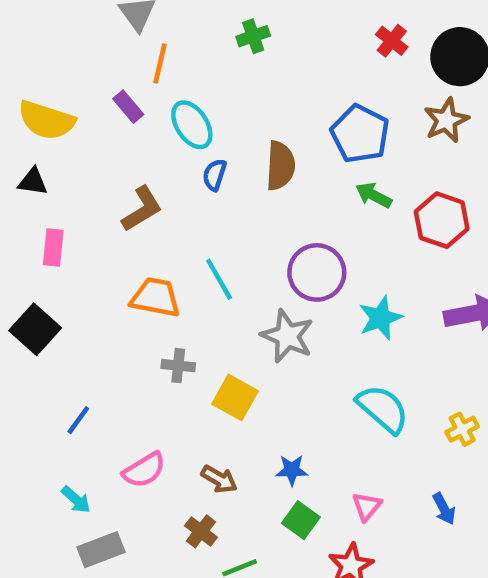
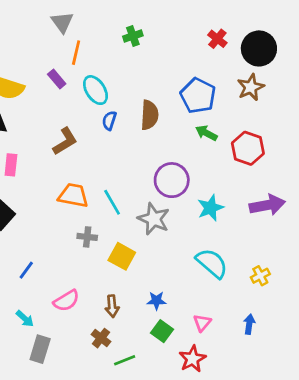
cyan line: (219, 279) -> (112, 202), moved
brown arrow: (219, 479) -> (112, 306), turned 55
blue arrow: (444, 509) -> (249, 324), turned -144
gray rectangle: (101, 550) -> (40, 349), turned -52

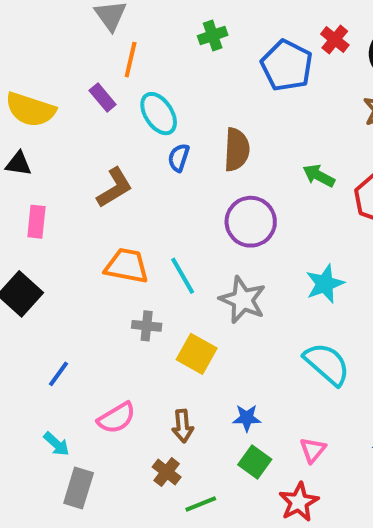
blue pentagon: (198, 96) -> (287, 66), moved
purple circle: (172, 180) -> (251, 222), moved

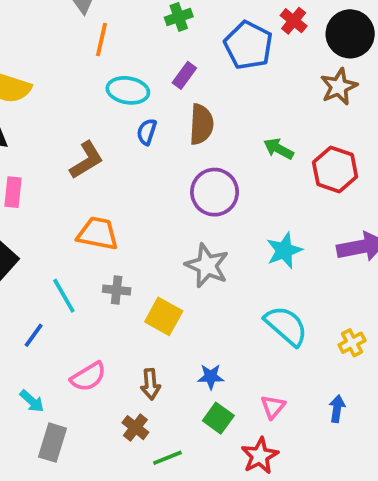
purple rectangle: (103, 98) -> (184, 75), moved, turned 76
cyan ellipse: (159, 114) -> (128, 90), turned -48
cyan line: (183, 276) -> (64, 296), moved

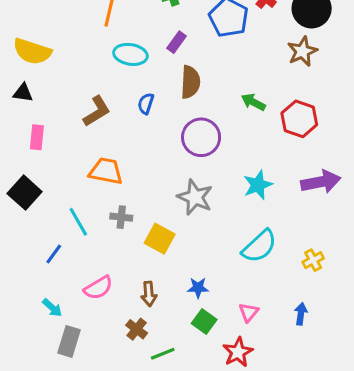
blue semicircle: (147, 132) -> (146, 104), moved
cyan semicircle: (286, 326) -> (259, 246), turned 96

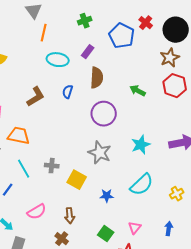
red hexagon: (299, 119) -> (175, 86), moved
orange trapezoid: (106, 171) -> (19, 136), moved
blue star: (198, 288) -> (107, 196), moved

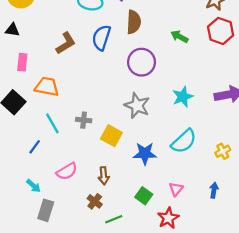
blue semicircle: (68, 92) -> (101, 38), size x1.6
blue star: (107, 196) -> (145, 153), size x1.5

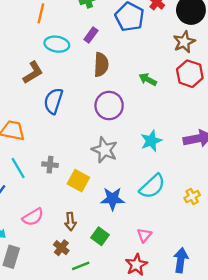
blue semicircle: (101, 38) -> (53, 101), moved
brown L-shape: (66, 43) -> (33, 73), moved
blue arrow: (214, 190) -> (181, 260), moved, size x1.5
green square: (144, 196) -> (100, 236), moved

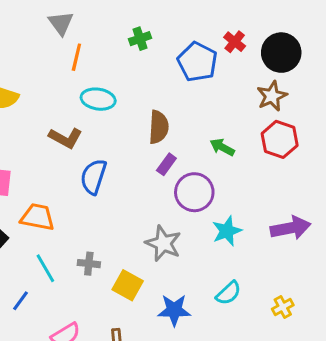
purple rectangle: (91, 35) -> (166, 164), moved
brown L-shape: (33, 73) -> (66, 138), turned 60
purple circle: (109, 106) -> (194, 192), moved
cyan semicircle: (152, 186) -> (228, 293), size x0.7

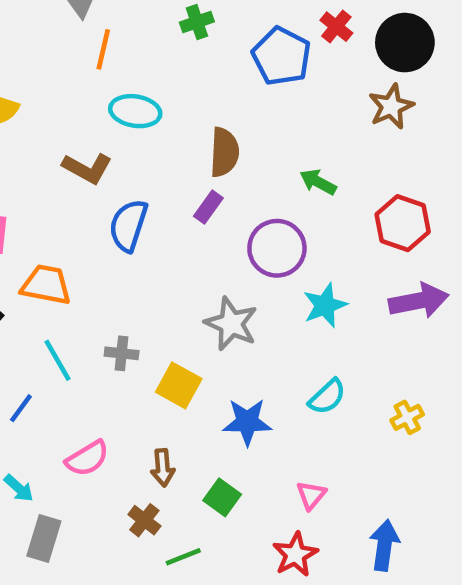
red hexagon: (280, 139) -> (403, 223), moved
purple rectangle: (166, 164) -> (208, 207), moved

